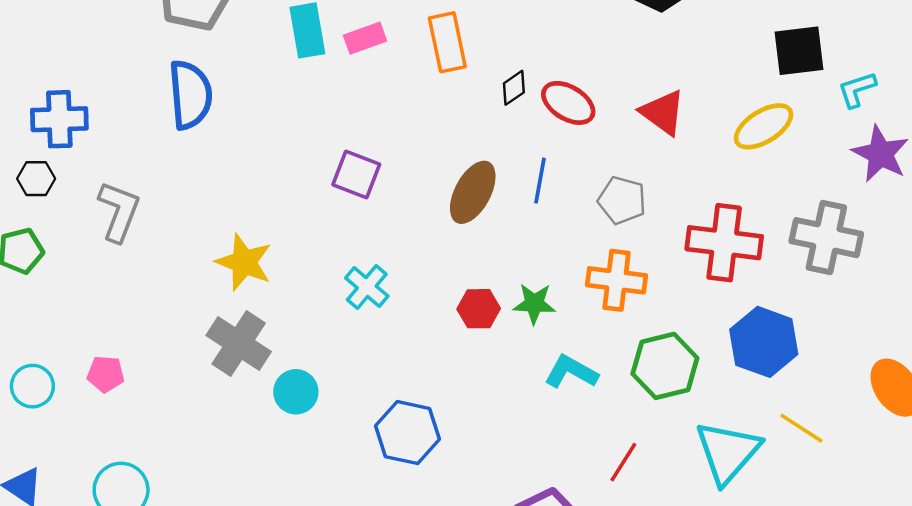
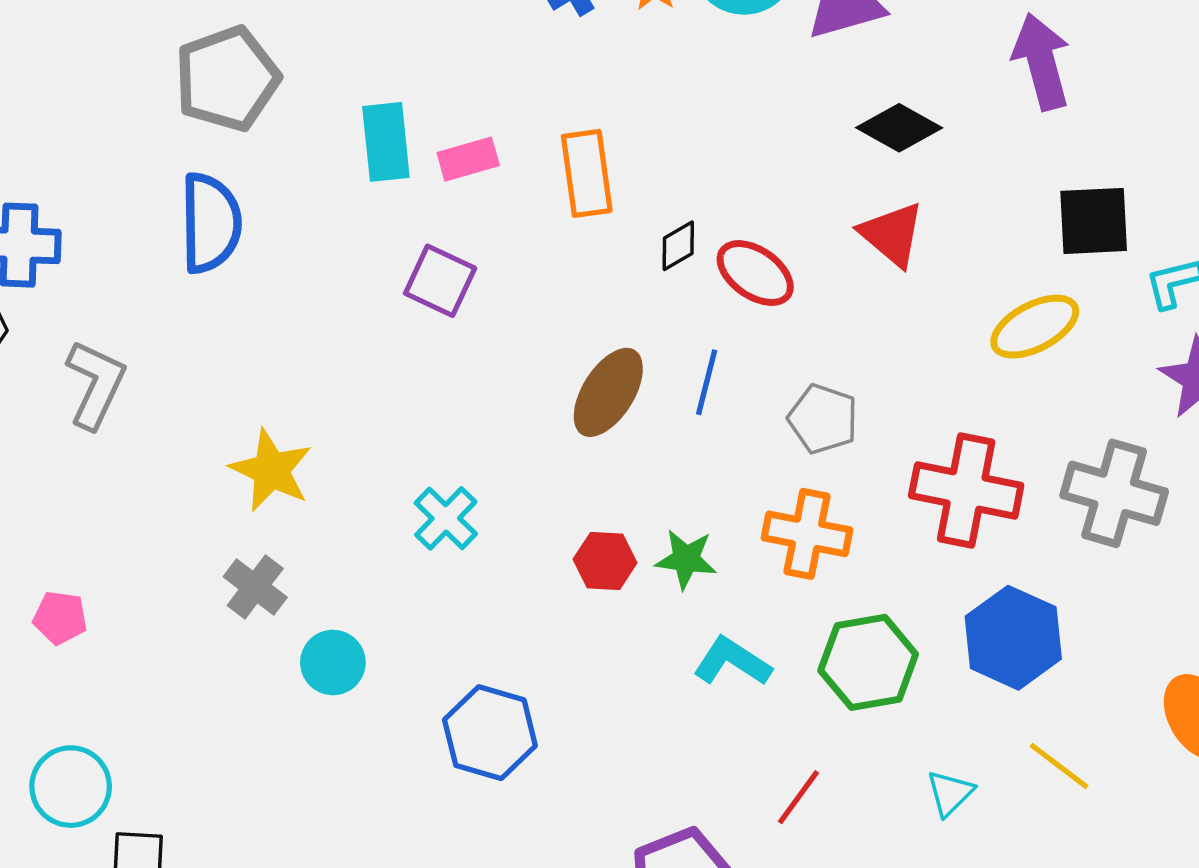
red triangle: (663, 112) -> (892, 234), moved
purple square: (356, 174) -> (440, 281), moved
gray cross: (239, 343) -> (255, 587), size x0.7
cyan triangle: (728, 452) -> (950, 793), size x0.5

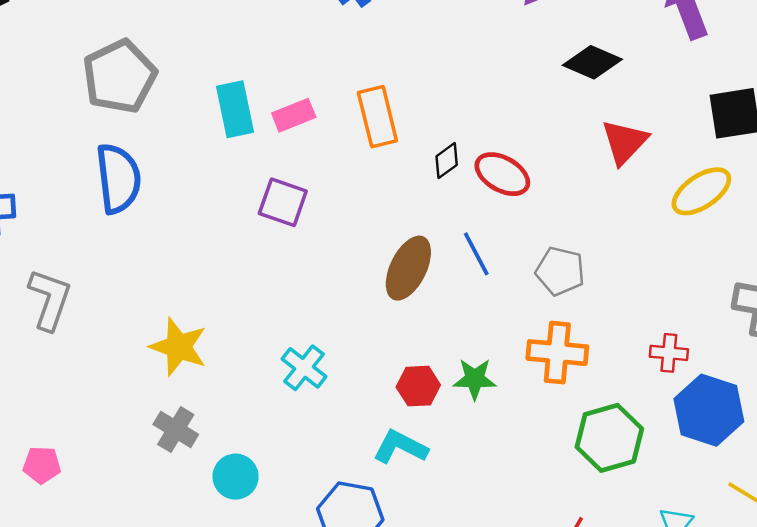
red triangle: (892, 234) -> (625, 142), moved, turned 39
blue line: (707, 382) -> (476, 254), turned -36
red cross: (966, 490) -> (669, 353), moved, size x0.5
cyan L-shape: (732, 662) -> (400, 447), moved

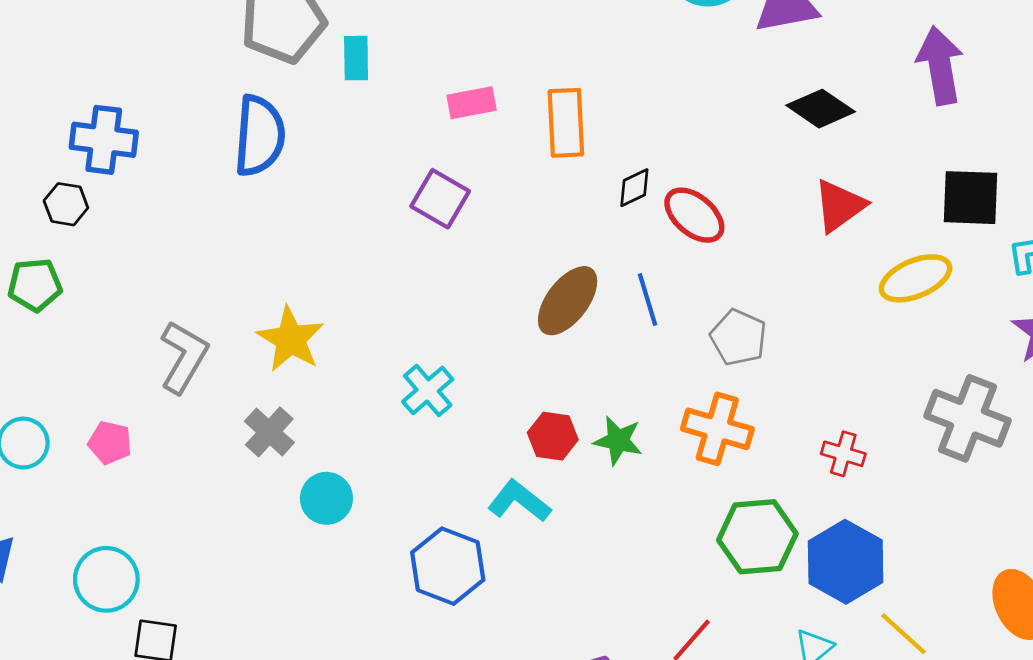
cyan rectangle: (235, 109) -> (356, 58), moved, size x0.7
gray L-shape: (50, 299) -> (184, 357), moved
blue hexagon: (709, 410) -> (846, 562), moved

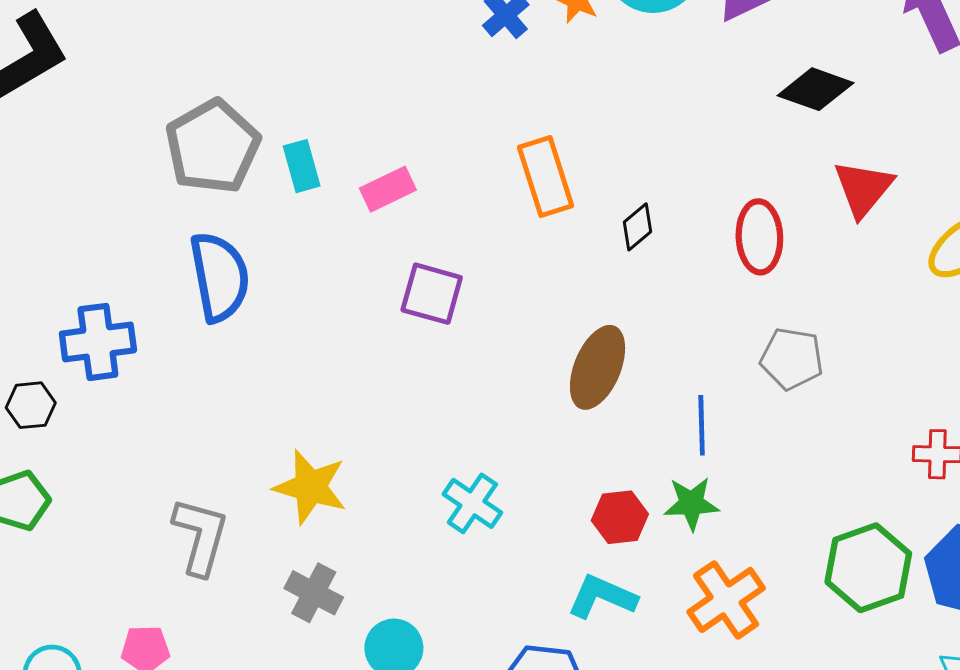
pink rectangle: (472, 103) -> (388, 189), moved
blue cross: (104, 140) -> (98, 342), moved
red ellipse: (694, 215) -> (759, 237), moved, turned 62
blue line: (647, 300) -> (702, 425), moved, turned 30
orange cross: (717, 429) -> (726, 600), moved, turned -36

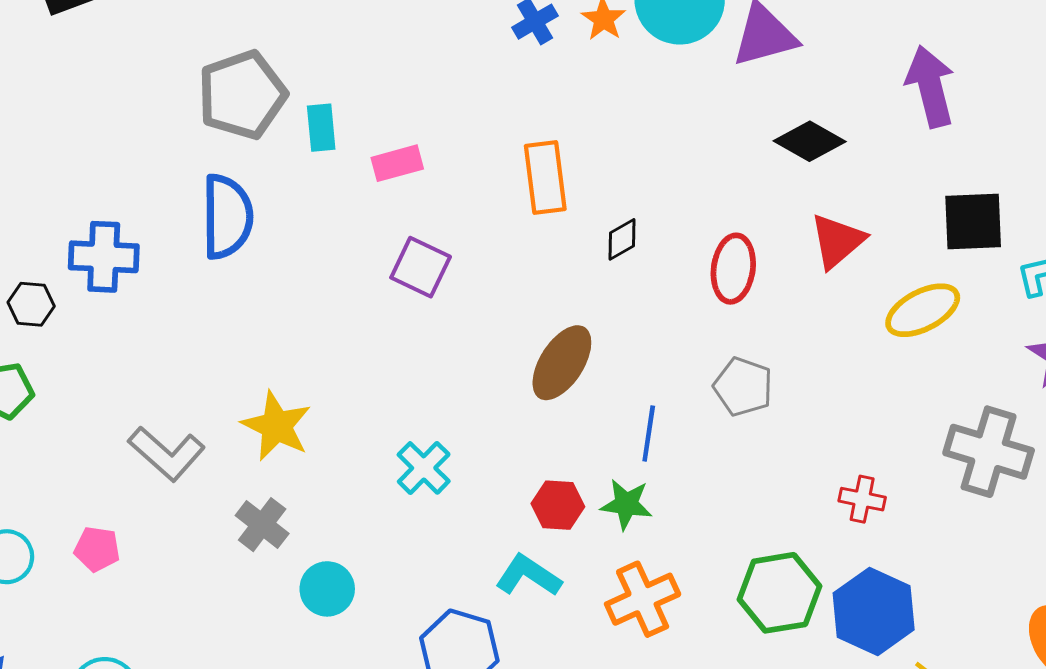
gray L-shape: (200, 536) -> (167, 454), turned 106

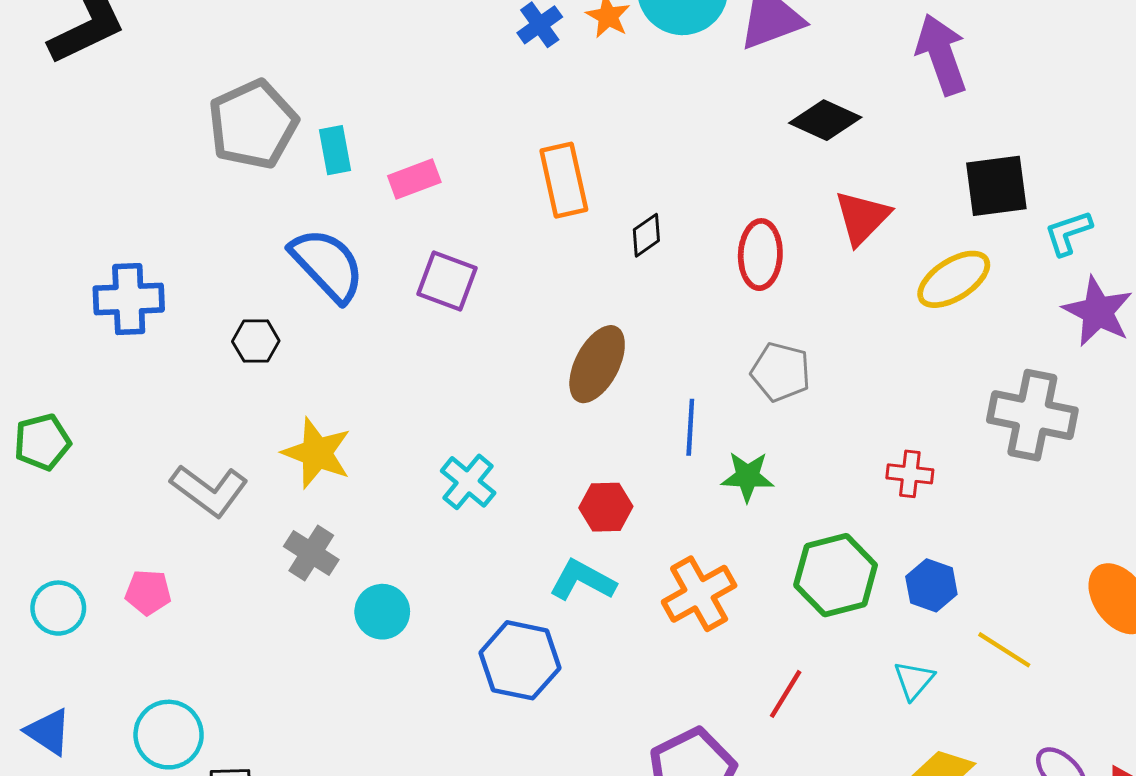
blue semicircle: (227, 217) -> (327, 265), moved, turned -38
black hexagon: (31, 304) -> (256, 341), moved
green star: (626, 504) -> (748, 477), moved
blue hexagon: (874, 611) -> (931, 585), size x0.6

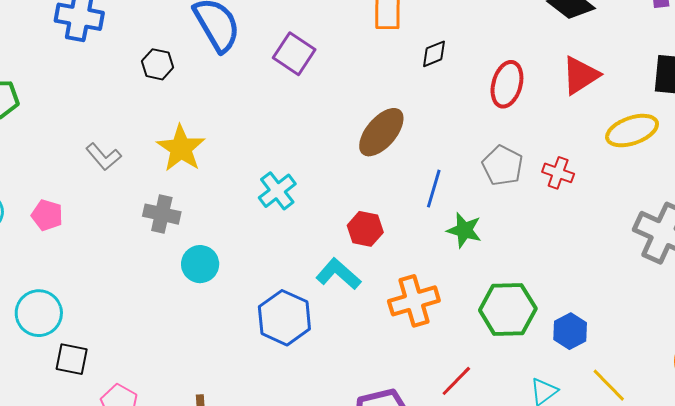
red cross: (910, 474) -> (558, 173), moved
gray L-shape: (209, 490) -> (104, 157), size x0.7
gray cross: (311, 553) -> (162, 214), turned -33

